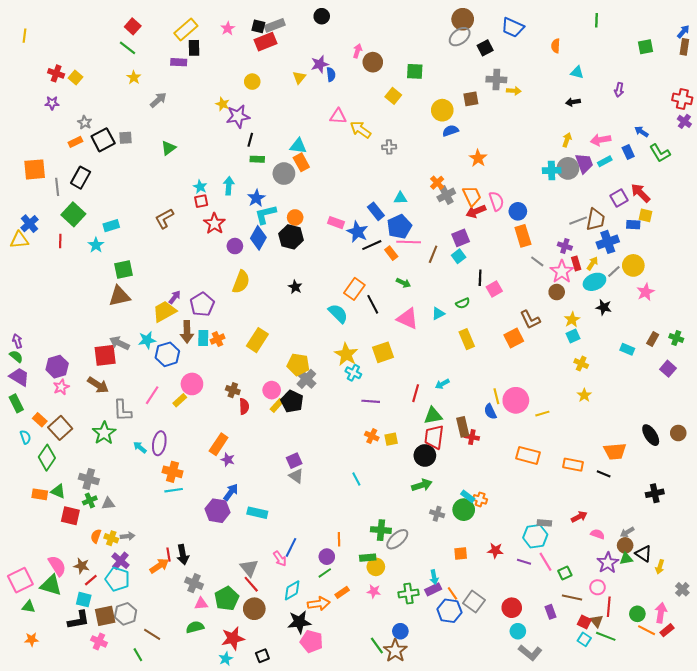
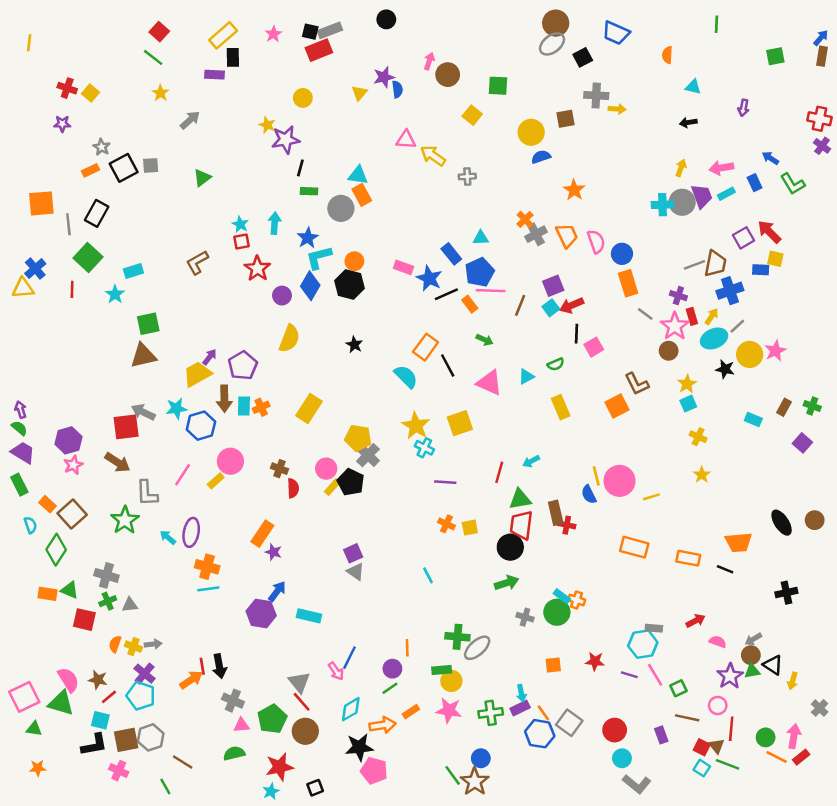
red arrow: (476, 211) -> (572, 305), moved
yellow circle: (633, 265) -> (750, 354), moved
pink star: (374, 591) -> (449, 710), size x1.5

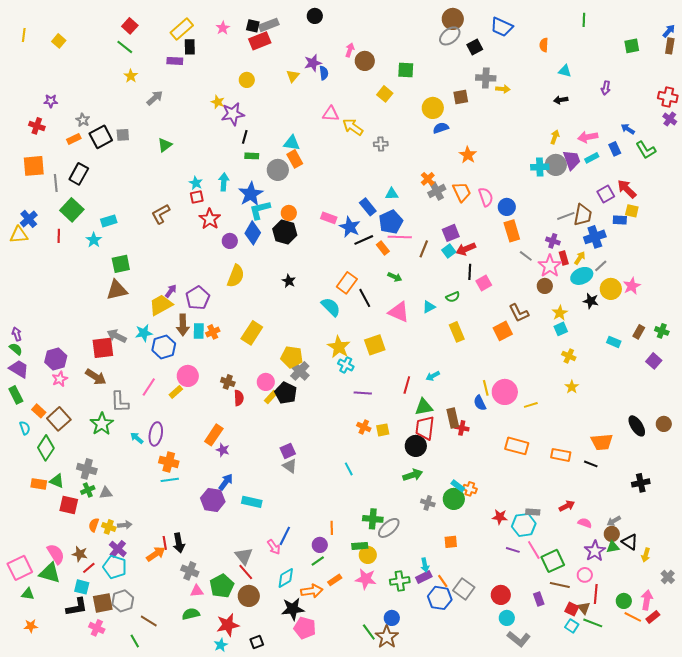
red cross: (67, 88) -> (37, 126), moved
yellow square: (91, 93) -> (59, 41), moved
blue star: (308, 238) -> (251, 194), size x1.4
red star: (595, 661) -> (500, 517), moved
green square: (678, 688) -> (553, 561), size x1.6

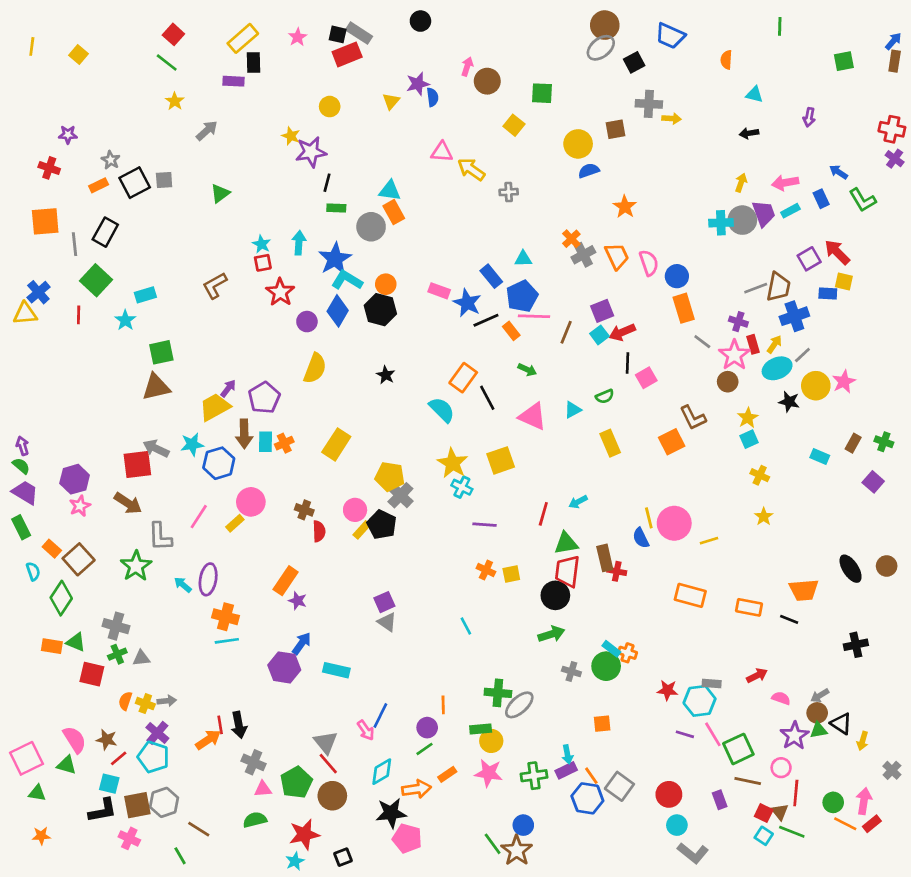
gray rectangle: (269, 25) -> (359, 33), turned 54
cyan L-shape: (260, 210) -> (347, 280), turned 45
green triangle: (50, 573) -> (67, 765), size x0.7

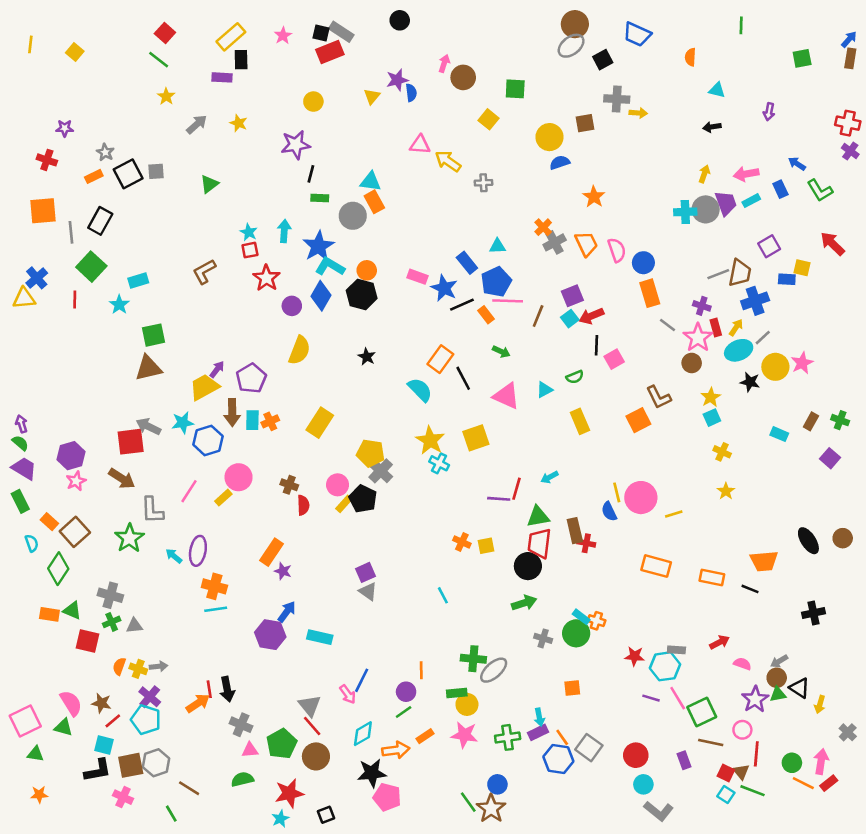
yellow star: (291, 136) -> (239, 123), moved
red arrow: (837, 252) -> (833, 244), moved
purple line: (485, 525) -> (499, 499), moved

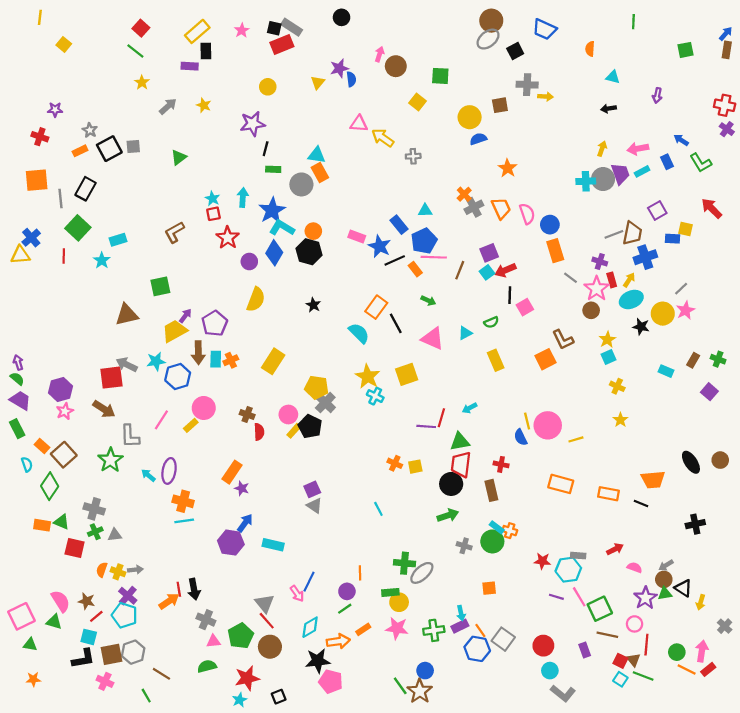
yellow line: (30, 44) -> (40, 17), moved
green square: (153, 335) -> (160, 286), moved
gray line: (763, 338) -> (681, 289), moved
brown rectangle: (575, 531) -> (491, 490), moved

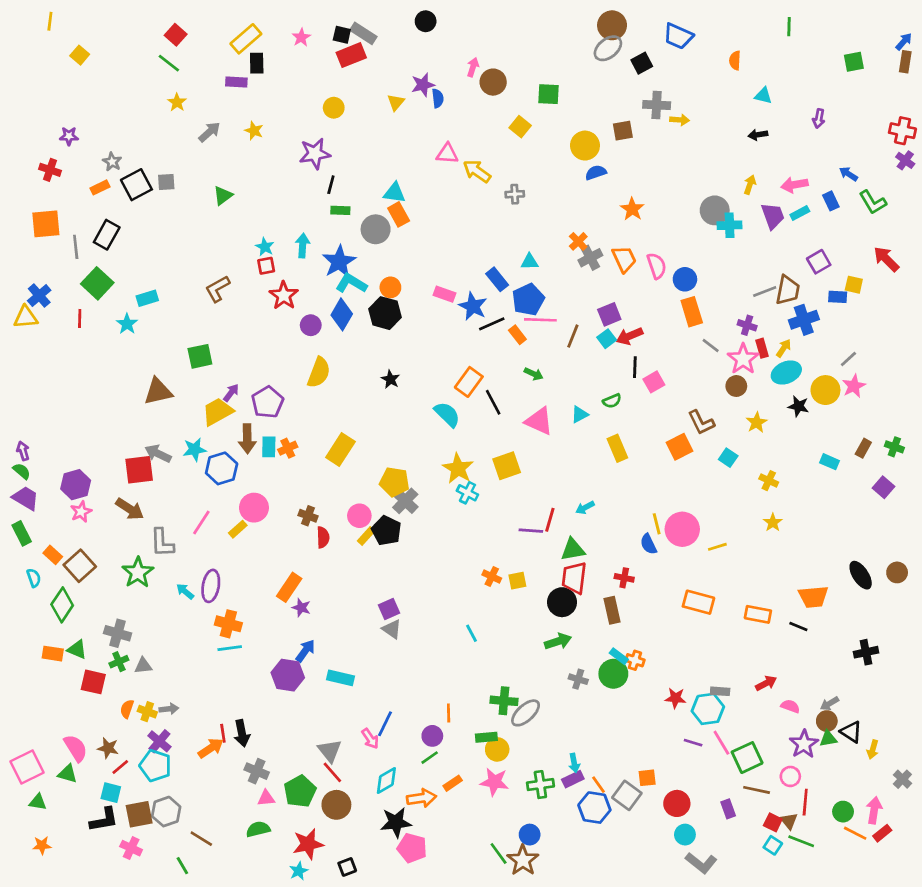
gray circle: (603, 179) -> (715, 210), moved
cyan square: (608, 357) -> (728, 458), moved, turned -32
orange square: (489, 588) -> (647, 778), moved

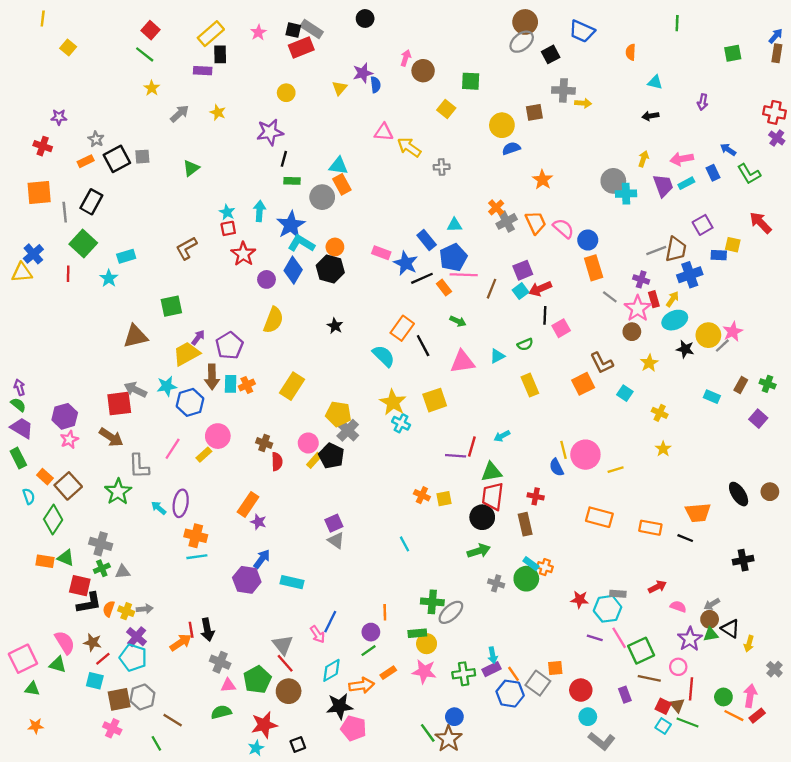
pink semicircle: (657, 266) -> (563, 228), turned -30
gray line: (848, 359) -> (722, 346), moved
pink triangle: (539, 421) -> (463, 362), turned -32
black L-shape: (104, 820) -> (89, 603), moved

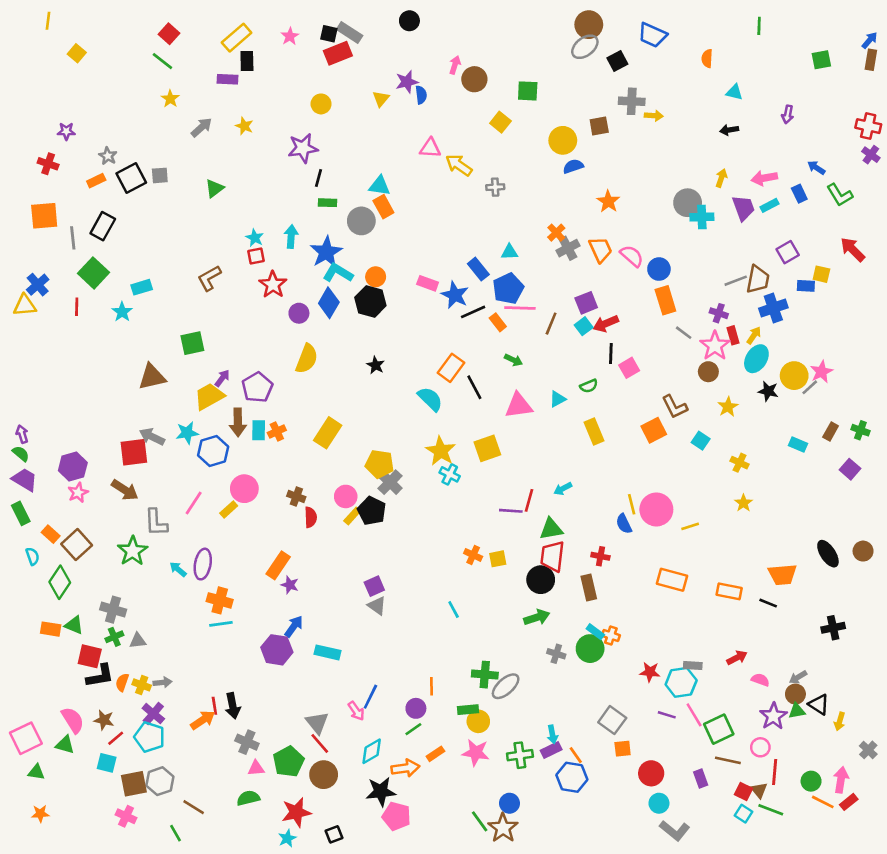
cyan ellipse: (675, 320) -> (756, 359), turned -35
gray square: (538, 683) -> (612, 720), moved

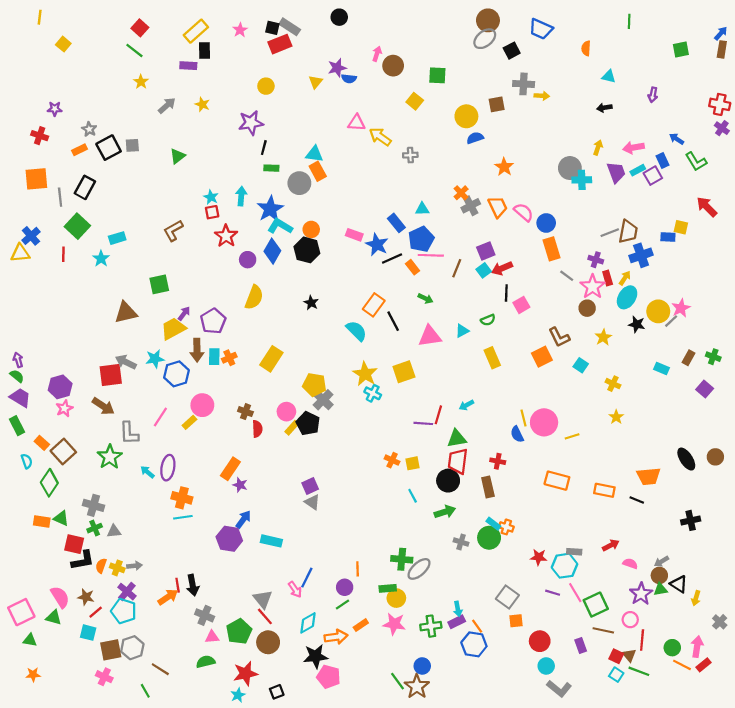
blue semicircle: (421, 95) -> (349, 79), turned 104
purple square: (788, 252) -> (653, 176), moved
cyan line: (454, 610) -> (413, 496), moved

